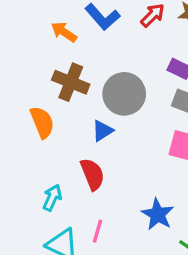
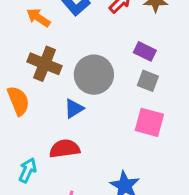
red semicircle: (92, 174) -> (65, 149), turned -76

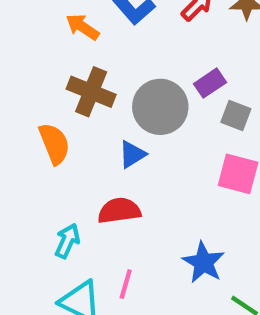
purple rectangle: (145, 51) -> (210, 83), moved, turned -60

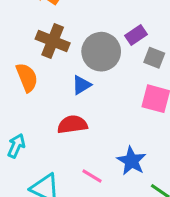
cyan arrow: (67, 241) -> (16, 146), moved
pink line: (126, 284) -> (92, 176), moved, turned -75

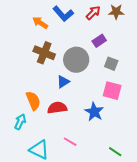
purple rectangle: (136, 35) -> (99, 41), moved
orange semicircle: (27, 77) -> (33, 101), moved
blue star: (131, 161) -> (94, 112), moved

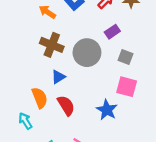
blue triangle: (63, 82) -> (58, 77), moved
red semicircle: (57, 108) -> (66, 105), turned 66
cyan arrow: (20, 122) -> (25, 121), turned -56

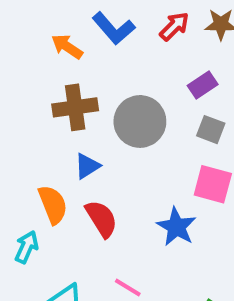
purple rectangle: (112, 32) -> (203, 85), moved
brown cross: (52, 45) -> (75, 107), turned -30
cyan arrow: (25, 121) -> (27, 247), turned 56

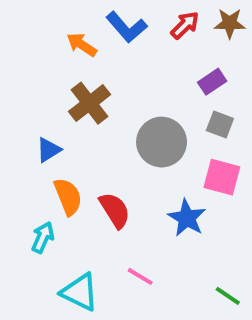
brown cross: (75, 107) -> (89, 103), turned -30
gray circle: (140, 121) -> (162, 142), moved
blue triangle: (87, 166) -> (49, 150), moved

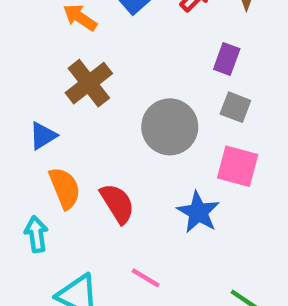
purple rectangle: (212, 82) -> (227, 59), turned -36
cyan arrow: (43, 237) -> (36, 234), turned -32

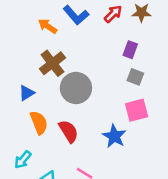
gray circle: (170, 127) -> (76, 88), moved
pink square: (238, 166) -> (137, 110), turned -30
cyan arrow: (36, 234) -> (23, 160), moved, turned -132

